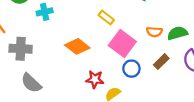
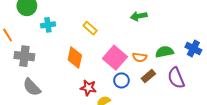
yellow rectangle: (106, 17) -> (90, 28), moved
orange semicircle: (154, 32) -> (140, 57), moved
orange diamond: (77, 46) -> (75, 58), turned 60

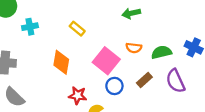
orange semicircle: (140, 57) -> (134, 48), moved

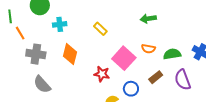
orange diamond: (61, 62) -> (70, 54), moved
blue circle: (114, 86) -> (131, 89), moved
red star: (78, 95) -> (102, 74), moved

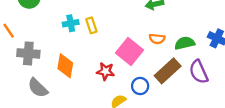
cyan cross: (60, 24) -> (71, 23), moved
yellow rectangle: (100, 29) -> (91, 25), moved, turned 32
orange diamond: (70, 54) -> (65, 66), moved
brown rectangle: (156, 77) -> (168, 71), size x1.6

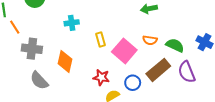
yellow rectangle: (91, 25) -> (101, 40), moved
green semicircle: (185, 43) -> (175, 45), turned 36
red star: (106, 71) -> (101, 77), moved

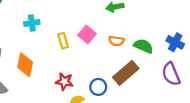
pink square: (124, 51) -> (87, 35), moved, size x0.7
purple semicircle: (187, 72) -> (171, 74), moved

